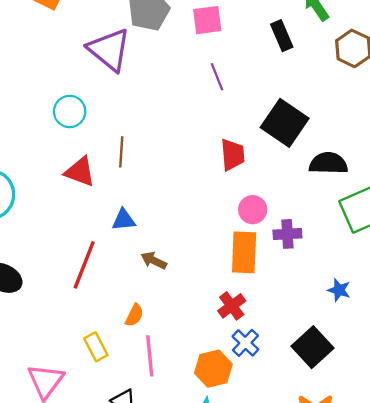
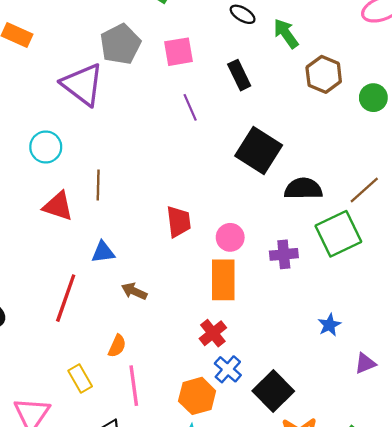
black rectangle: (282, 36) -> (239, 75), moved
red trapezoid: (233, 155) -> (179, 222), moved
purple cross: (287, 234) -> (284, 254), moved
blue star: (339, 290) -> (329, 325), moved, turned 30
black square: (312, 347) -> (273, 391), moved

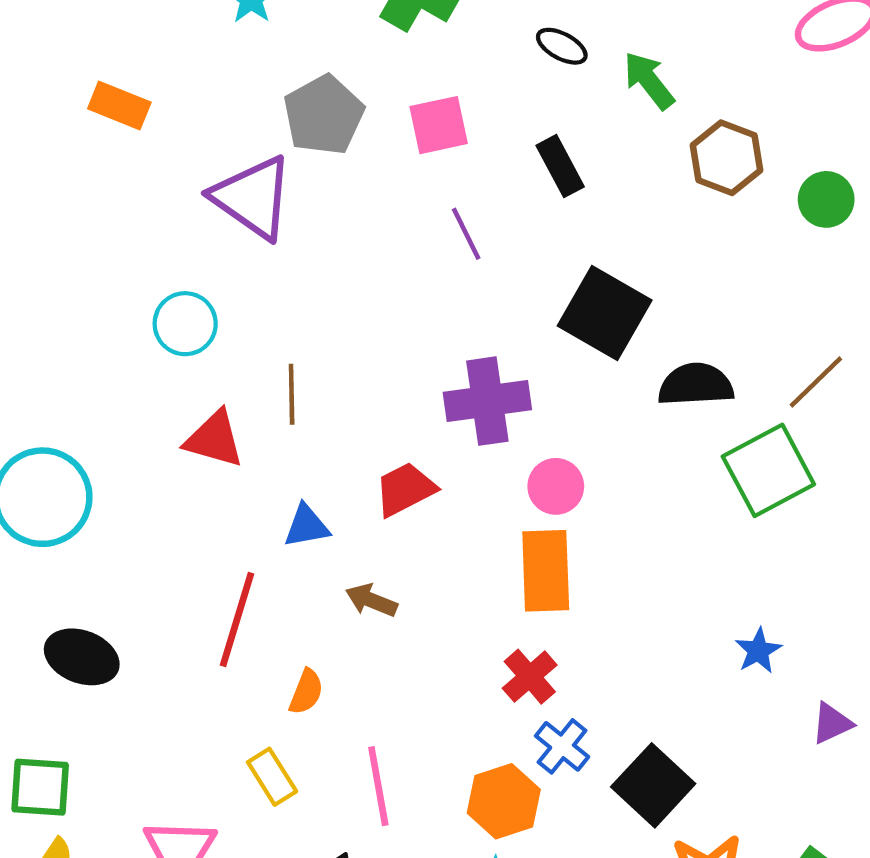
red trapezoid: (179, 222) -> (405, 489), moved, turned -108
purple cross: (284, 254) -> (487, 401), moved, size x1.5
orange semicircle: (117, 346) -> (306, 692), moved

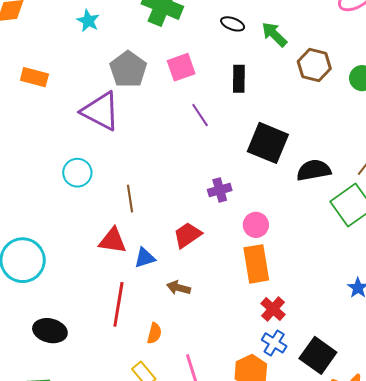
black rectangle: (560, 166) -> (239, 79), turned 36
purple cross: (487, 401) -> (220, 190), size x0.6
red triangle: (214, 439) -> (113, 241), moved
red cross: (530, 677) -> (273, 309), moved

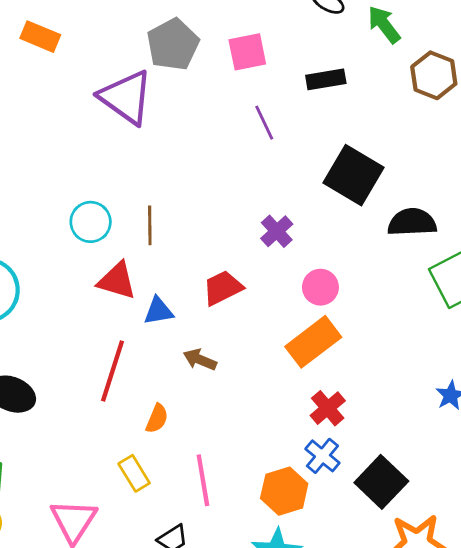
black rectangle: (239, 79) -> (326, 79), turned 72
cyan circle: (77, 173) -> (91, 222), moved
purple cross: (220, 190) -> (277, 231), turned -35
orange rectangle: (256, 264) -> (313, 342), turned 54

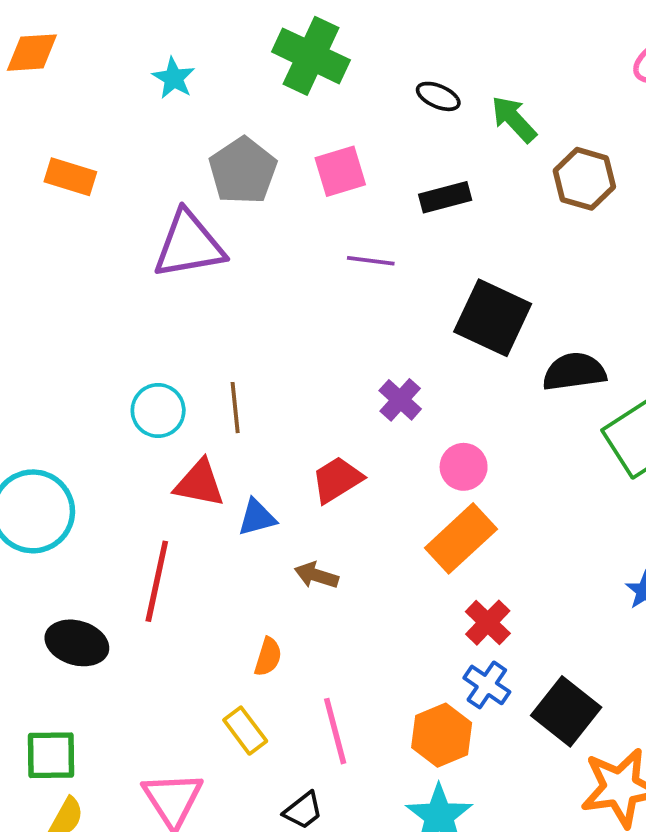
purple triangle: (126, 97) -> (189, 245), turned -40
purple line: (264, 123) -> (371, 261), turned -52
red line: (113, 371) -> (157, 581), moved

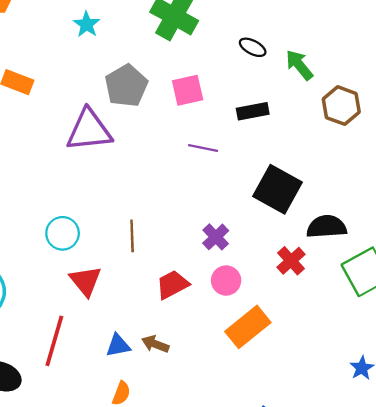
brown line: (235, 408) -> (132, 236), moved
pink circle: (464, 467) -> (226, 281), moved
red triangle: (199, 483) -> (85, 281), turned 36
blue triangle: (257, 517) -> (118, 346), moved
red cross: (488, 623) -> (291, 261), moved

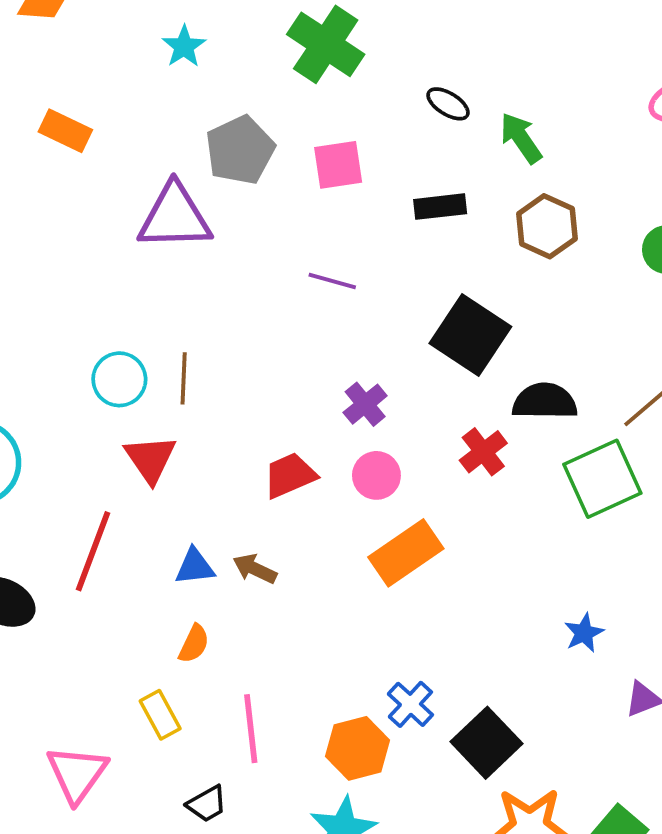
brown hexagon: (341, 106) -> (547, 226), moved
purple line: (203, 148) -> (332, 281), moved
brown line: (132, 236) -> (184, 378), moved

